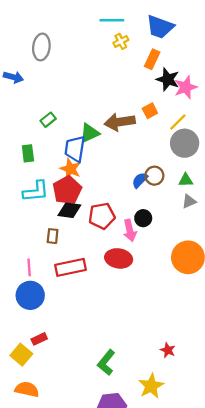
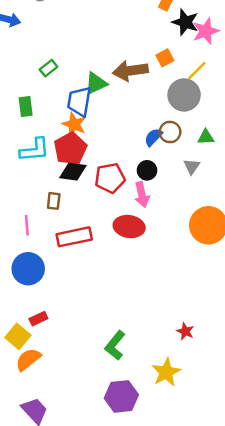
gray circle: (185, 143) -> (184, 95), moved
gray triangle: (189, 201) -> (192, 166), moved, turned -32
black circle: (143, 218) -> (147, 170), moved
pink line: (29, 267) -> (27, 225), moved
orange semicircle: (27, 389) -> (28, 359), moved, turned -50

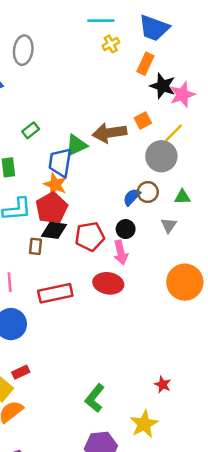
brown rectangle: (54, 201) -> (36, 246), moved

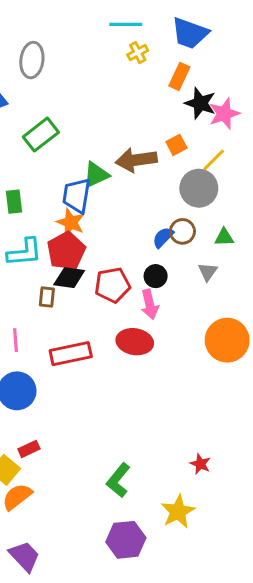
green rectangle: (31, 130) -> (41, 135), moved, size x1.6

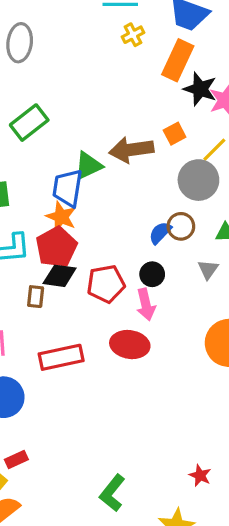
orange rectangle: (179, 76) -> (178, 60), size x1.4

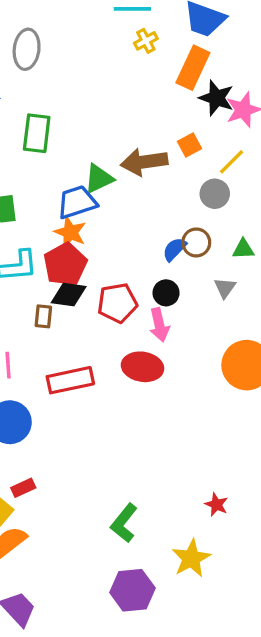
green rectangle: (29, 123) -> (37, 133), turned -45
gray circle: (198, 180) -> (215, 194), size x0.7
blue trapezoid: (68, 188) -> (77, 202), turned 63

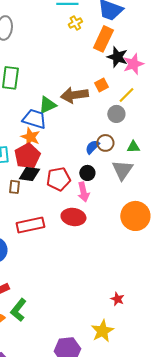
blue trapezoid: (77, 202) -> (34, 119), turned 35
gray triangle: (225, 288) -> (122, 170), size x1.6
green L-shape: (124, 523) -> (18, 310), moved

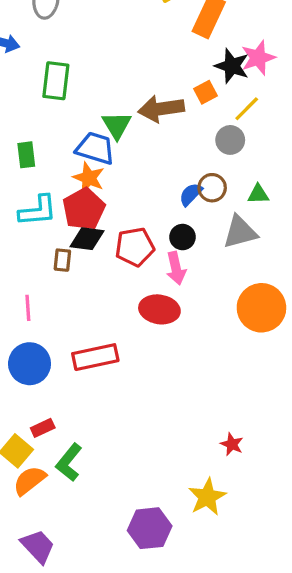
black star: (117, 57) -> (232, 66), moved
green triangle: (47, 105) -> (117, 125), turned -36
gray triangle: (122, 170) -> (240, 232), turned 40
red rectangle: (30, 225) -> (95, 357), moved

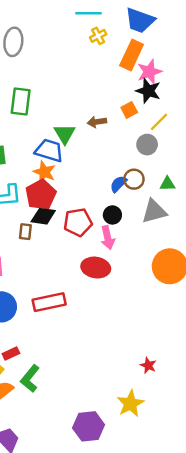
pink star: (258, 58) -> (149, 72), moved
brown arrow: (161, 109) -> (97, 122), size x0.6

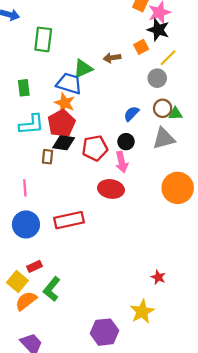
green triangle: (65, 134) -> (83, 68), turned 36
brown circle: (134, 179) -> (163, 108), moved

